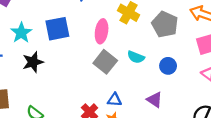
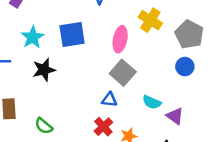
cyan semicircle: (136, 57) -> (152, 102), moved
blue circle: (168, 66) -> (185, 67), moved
blue triangle: (115, 100) -> (109, 100), moved

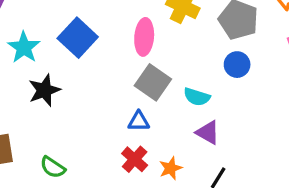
blue square: (72, 34) -> (78, 38), turned -32
cyan semicircle: (152, 102) -> (197, 97), moved
purple triangle: (175, 116) -> (208, 132), moved

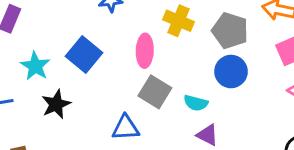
blue circle: (237, 65) -> (231, 72), size x1.4
blue triangle: (139, 121) -> (126, 128), moved, size x1.4

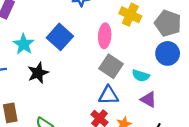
blue triangle: (126, 128) -> (108, 95), moved

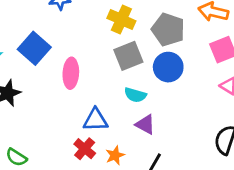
pink ellipse: (105, 36) -> (71, 73), moved
gray square: (111, 66) -> (128, 56), moved, turned 35

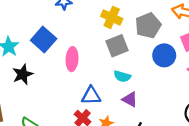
gray pentagon: (168, 30) -> (148, 25), turned 30
blue circle: (168, 67) -> (164, 55), moved

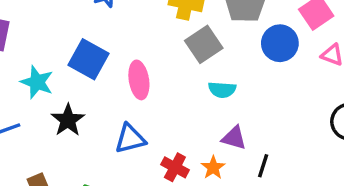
blue triangle: (91, 96) -> (130, 139), moved
purple triangle: (130, 99) -> (234, 138), moved

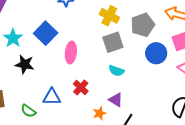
black star: (68, 120) -> (25, 64), turned 30
blue triangle: (130, 139) -> (52, 97), moved
red cross: (175, 167) -> (81, 88), moved

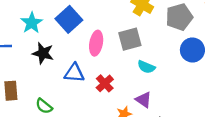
gray square: (113, 42) -> (130, 39), moved
blue triangle: (52, 97) -> (74, 73), moved

